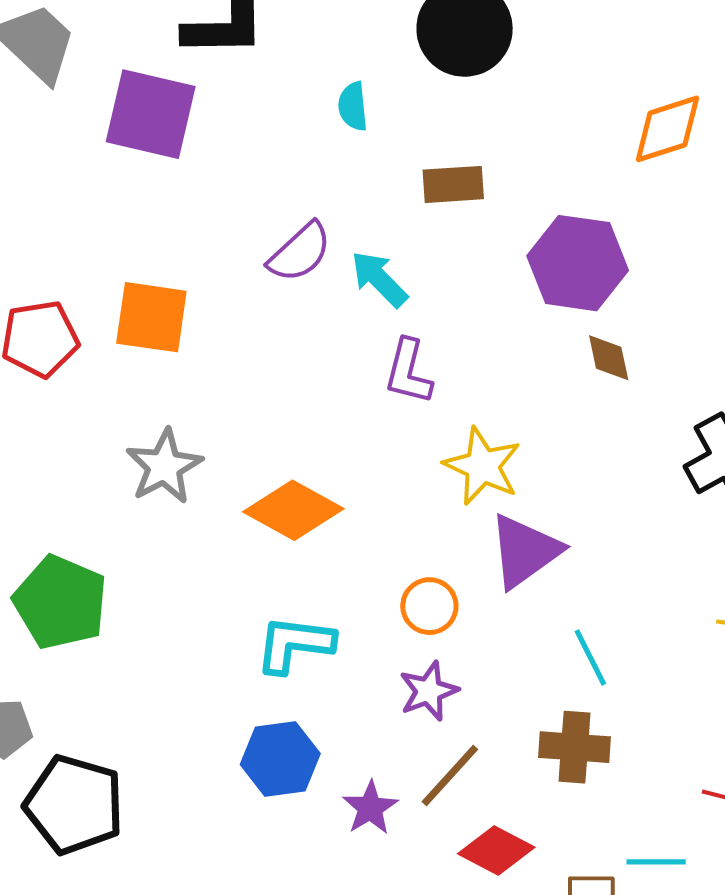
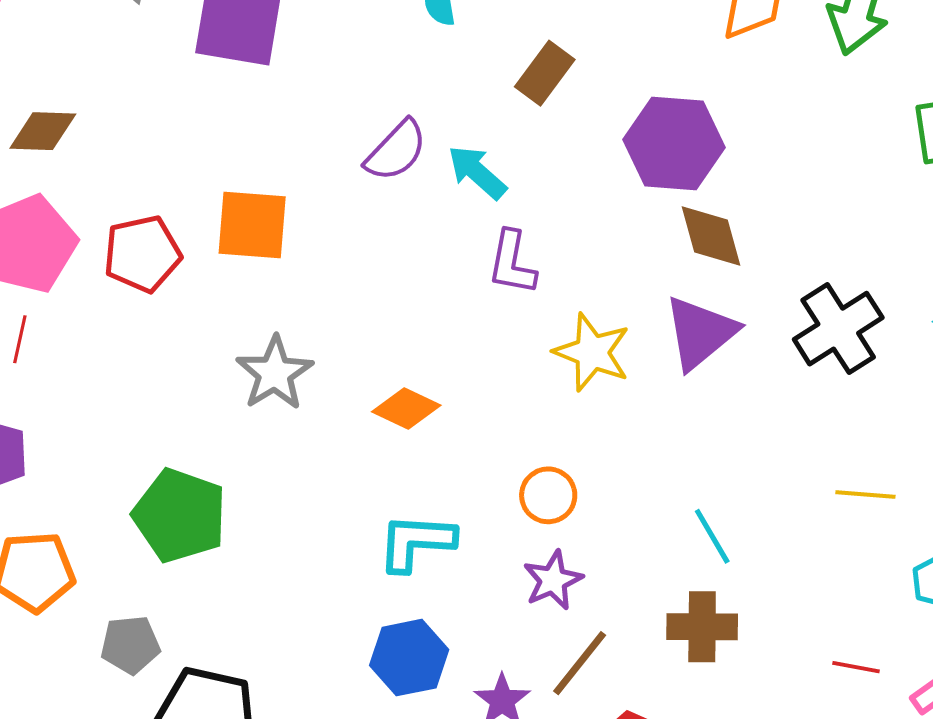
brown rectangle: (453, 184) -> (545, 73), turned -46
brown diamond: (609, 358) -> (711, 236), size x1.4
orange diamond: (293, 510) -> (406, 408), size x0.7
purple triangle: (525, 551) -> (700, 333), moved

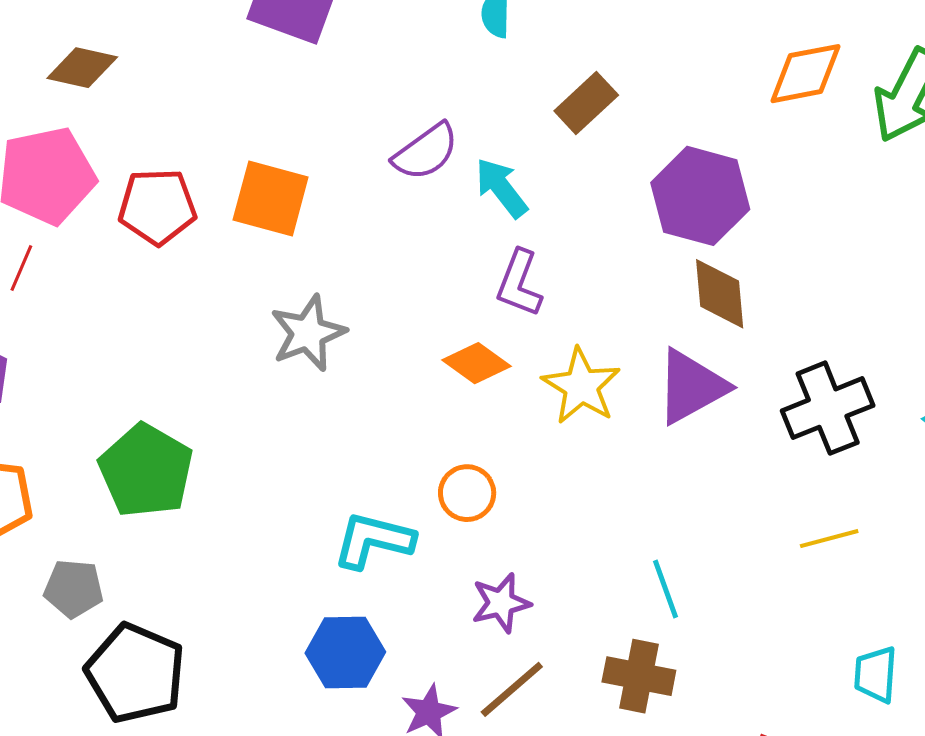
gray star: (275, 373) -> (308, 333), moved
orange diamond: (406, 408) -> (476, 363), moved
orange circle: (548, 495) -> (467, 493), moved
yellow line: (865, 495) -> (829, 539), moved, turned -30

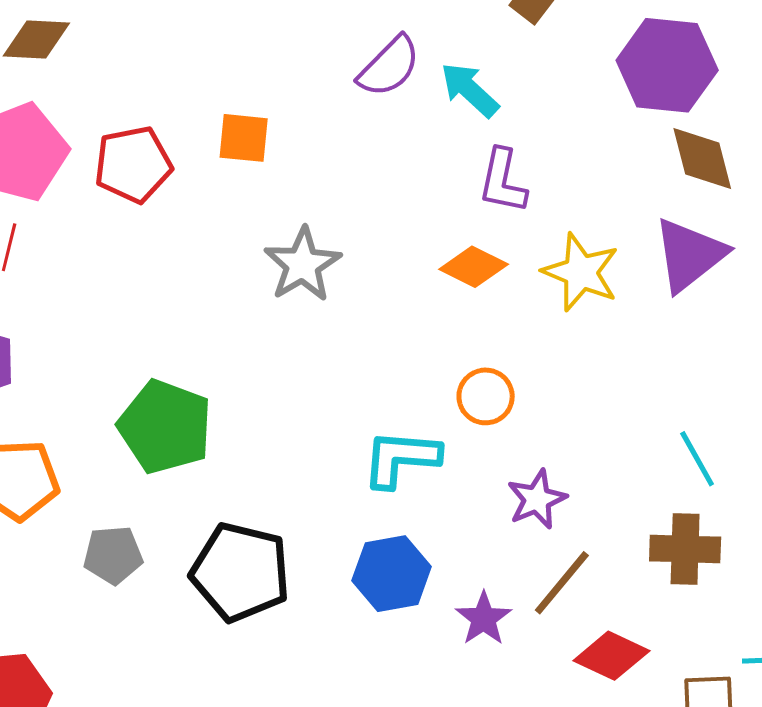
orange square: (271, 198) -> (244, 138), size x0.7
black pentagon: (135, 673) -> (240, 572), moved

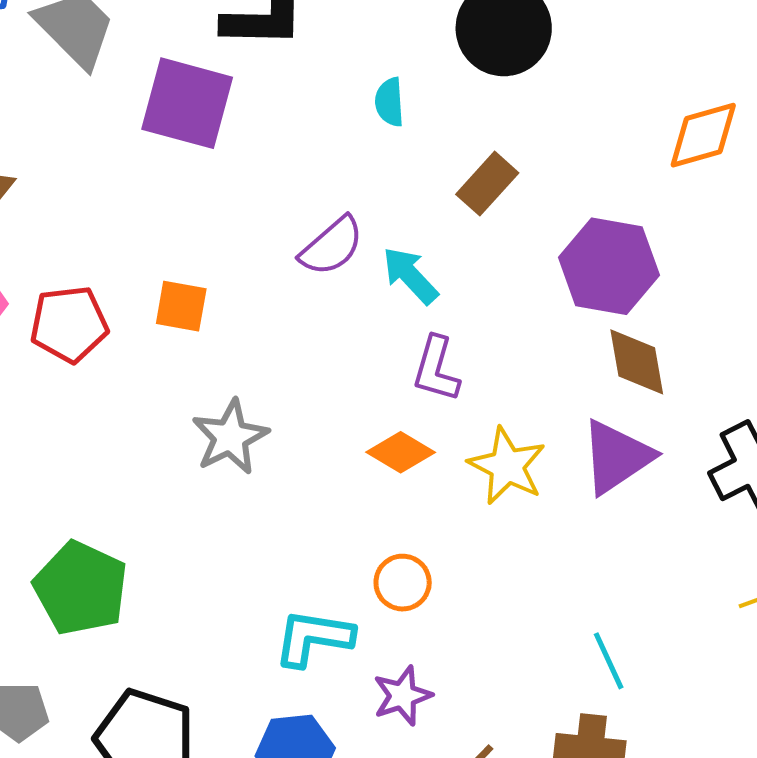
purple star: (537, 499) -> (402, 696), moved

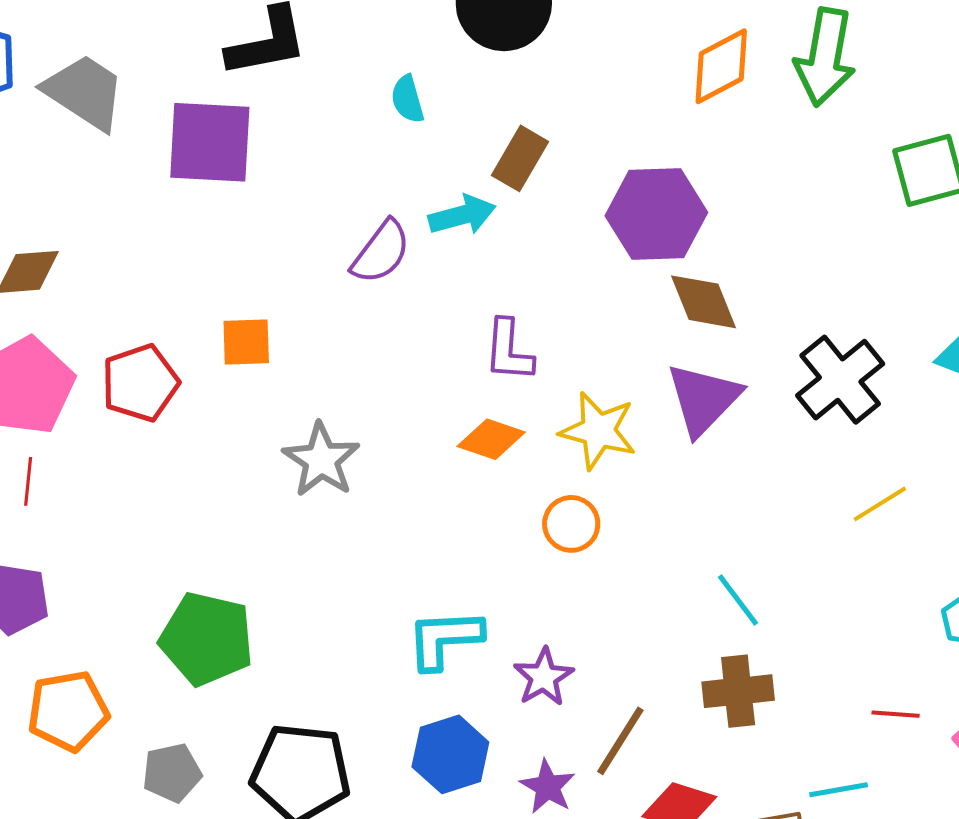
cyan arrow: (410, 275) -> (462, 215), moved, turned 130
orange circle: (403, 583) -> (571, 524), moved

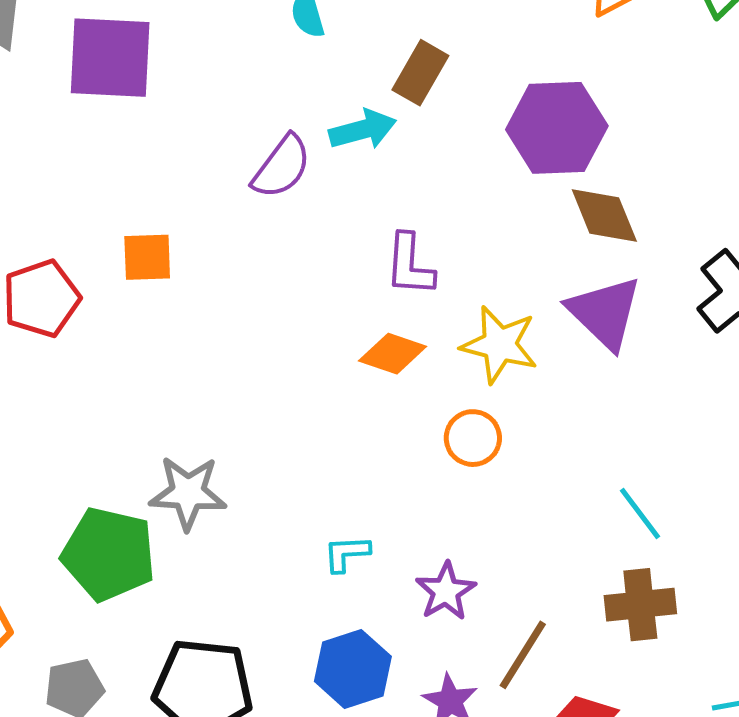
purple triangle: (703, 399) -> (605, 313), turned -30
gray star: (321, 460) -> (188, 493), moved, turned -30
cyan L-shape: (444, 639) -> (347, 553), size x0.6

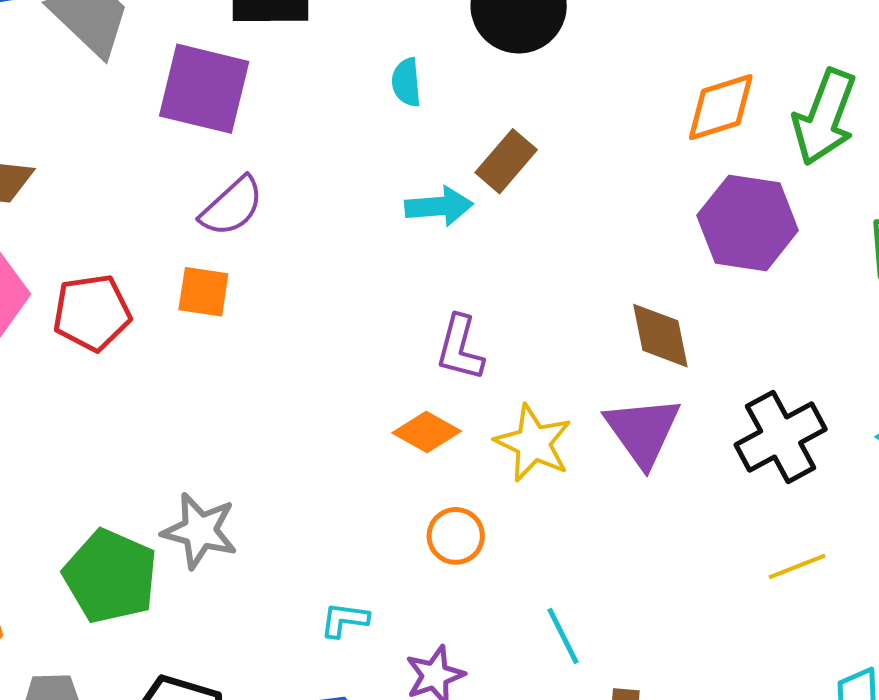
purple hexagon: (557, 128) -> (748, 223), moved
purple semicircle: (282, 167) -> (232, 207), moved
orange circle: (473, 438) -> (456, 536), moved
cyan line: (640, 514) -> (563, 636), moved

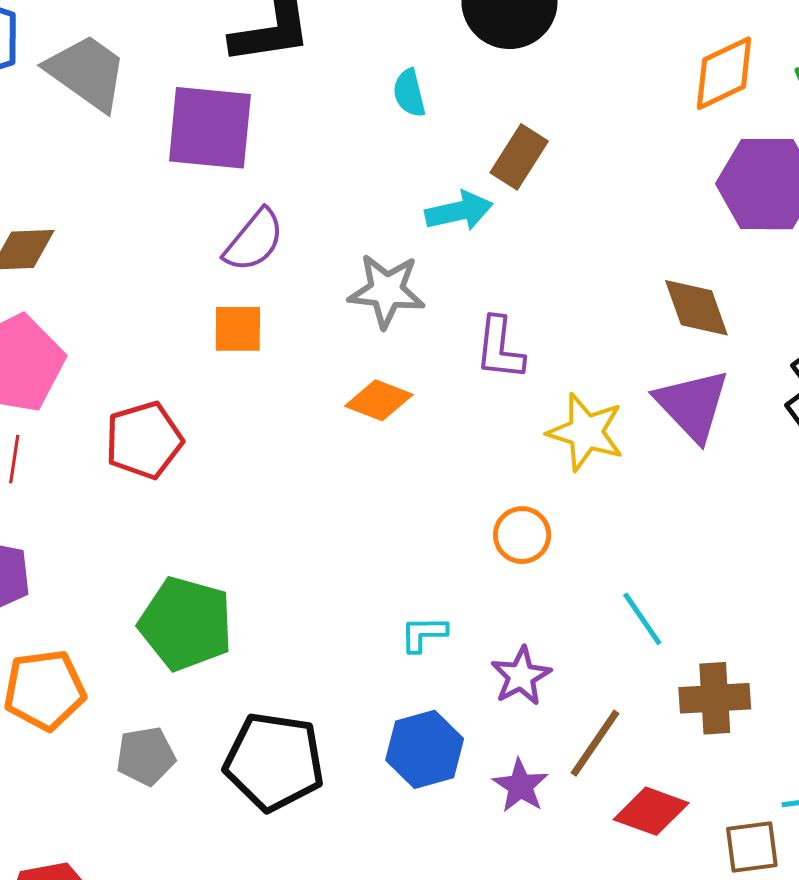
red pentagon: (92, 313) -> (144, 440), moved
orange diamond: (427, 432) -> (379, 400), moved
gray star: (200, 531) -> (387, 291), moved

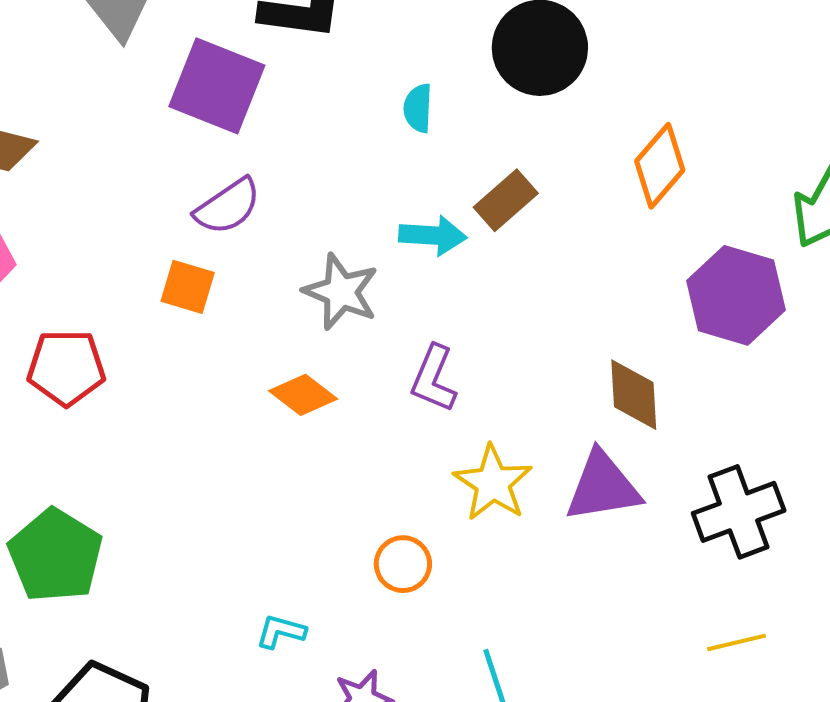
orange diamond: (724, 73) -> (660, 166), moved, turned -40
purple triangle: (692, 405) -> (603, 487), turned 48

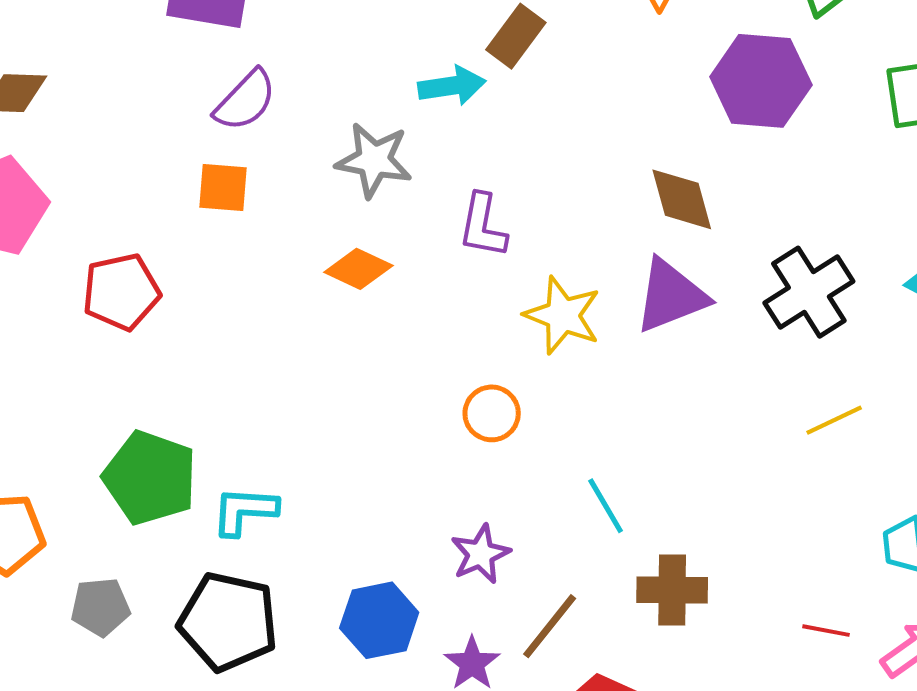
cyan L-shape: (281, 631) -> (244, 511), moved, size x1.4

